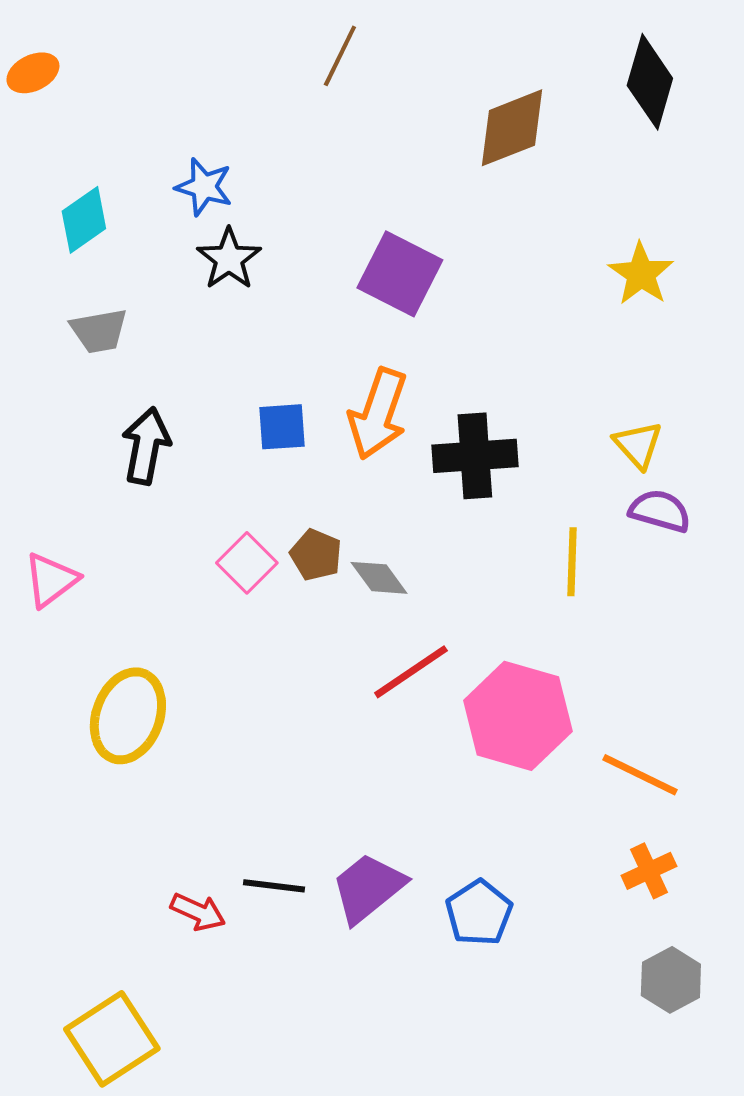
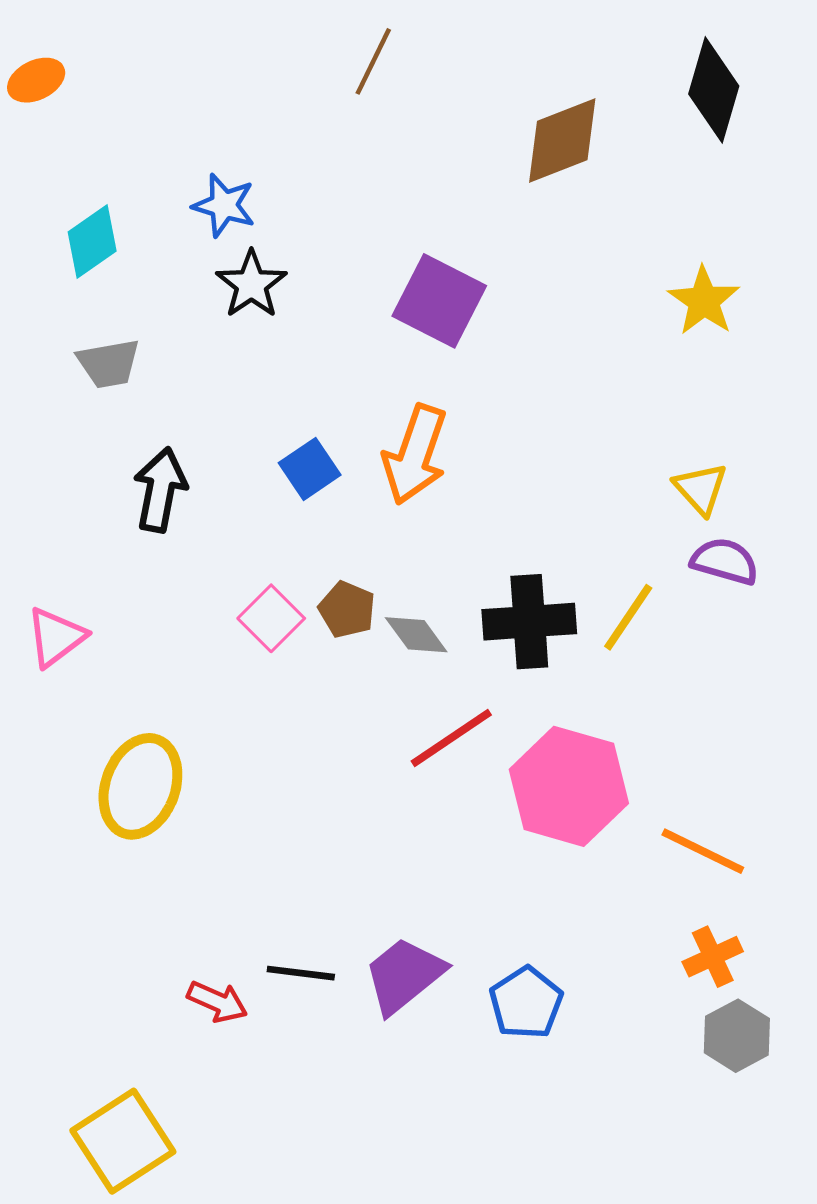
blue square: (282, 427) -> (310, 469), turned -30
black cross: (475, 456) -> (529, 622), moved
yellow line: (572, 562) -> (628, 617), turned 32
gray hexagon: (671, 980) -> (737, 1036), moved

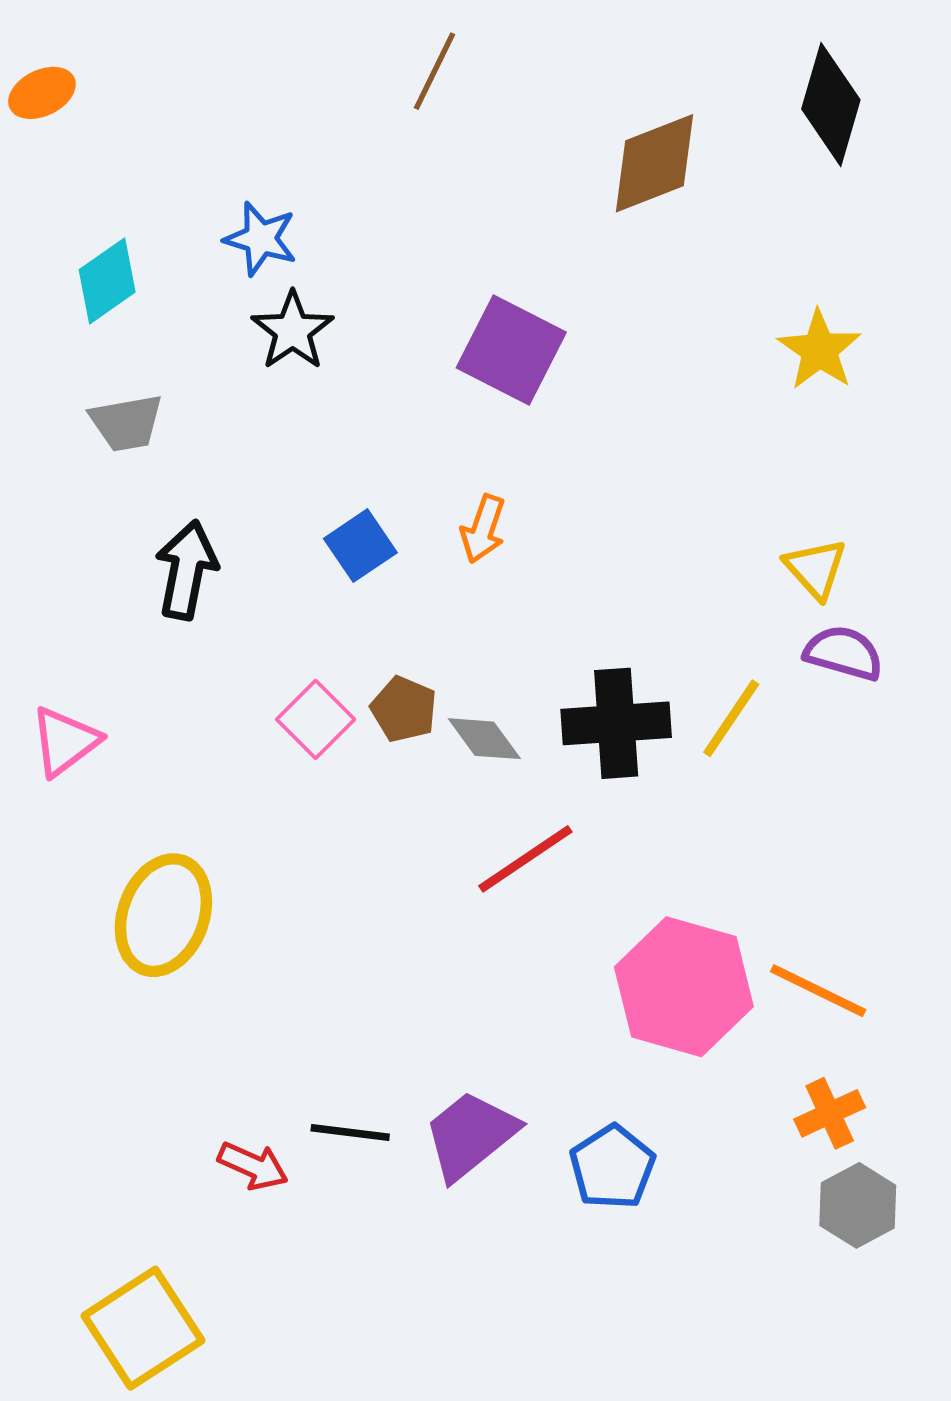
orange arrow: (415, 455) -> (483, 529), size x0.6
pink hexagon: (569, 786) -> (684, 987), moved

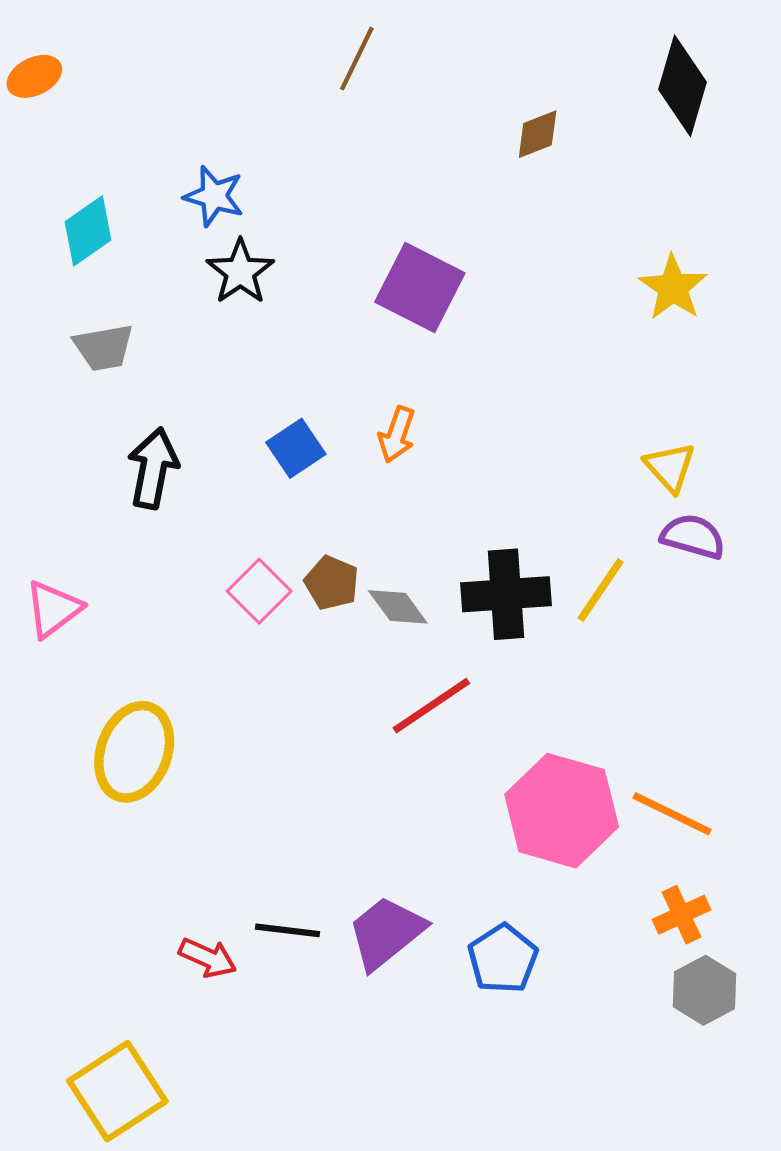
brown diamond: (654, 163) -> (538, 134), size x0.6

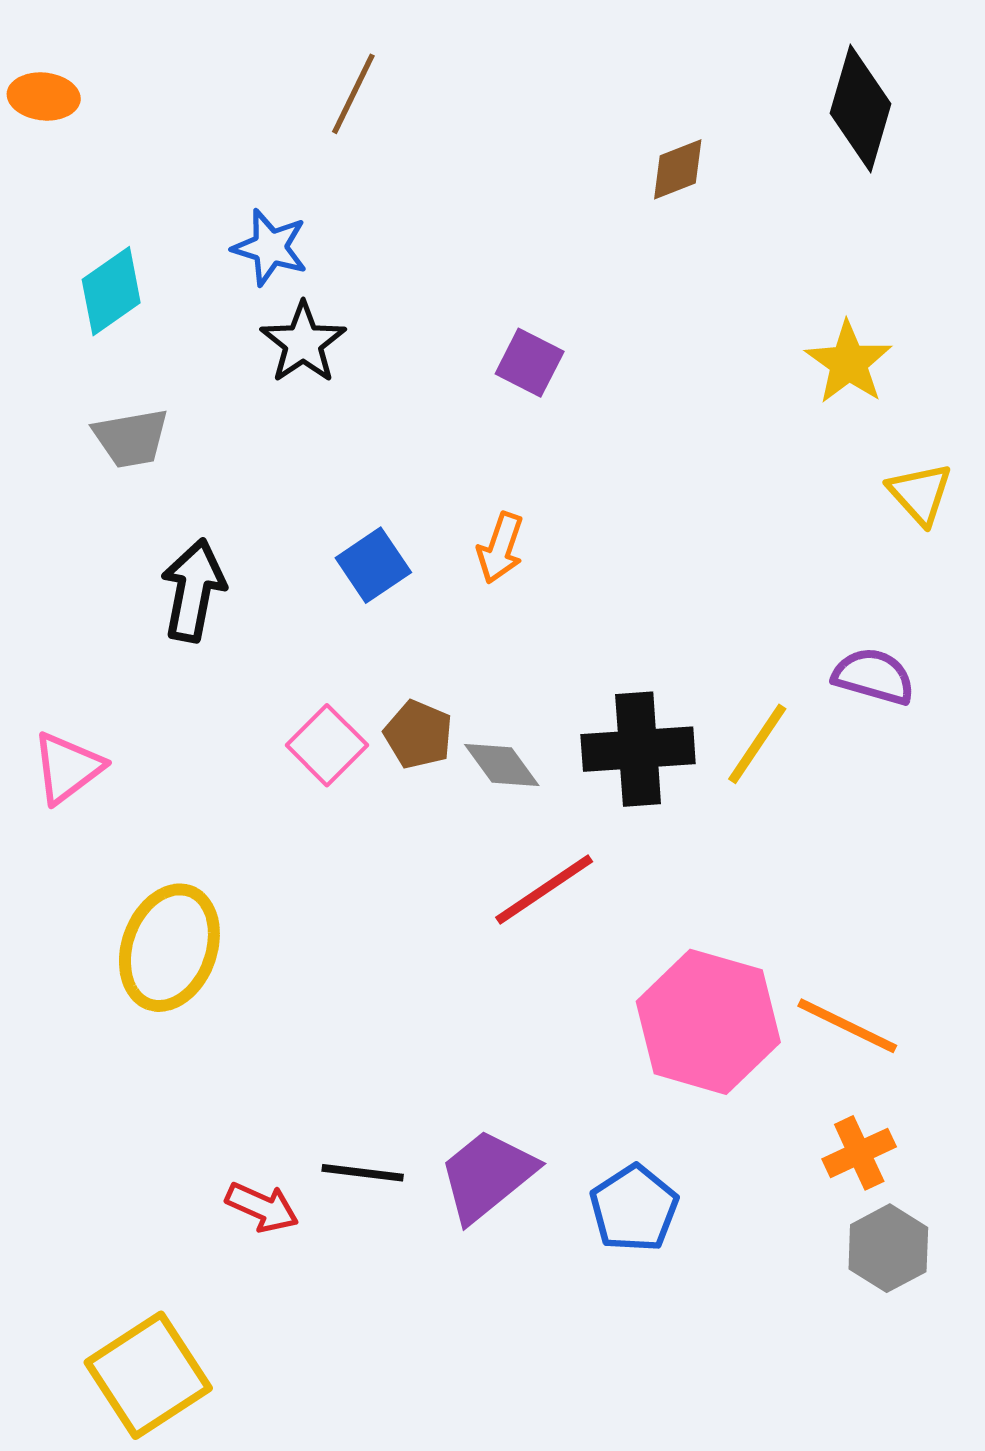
brown line: (357, 59) -> (353, 94), moved
orange ellipse: (34, 76) -> (44, 96), turned 32
purple square: (420, 288) -> (530, 363), size x0.6
yellow triangle: (670, 467) -> (920, 494), moved

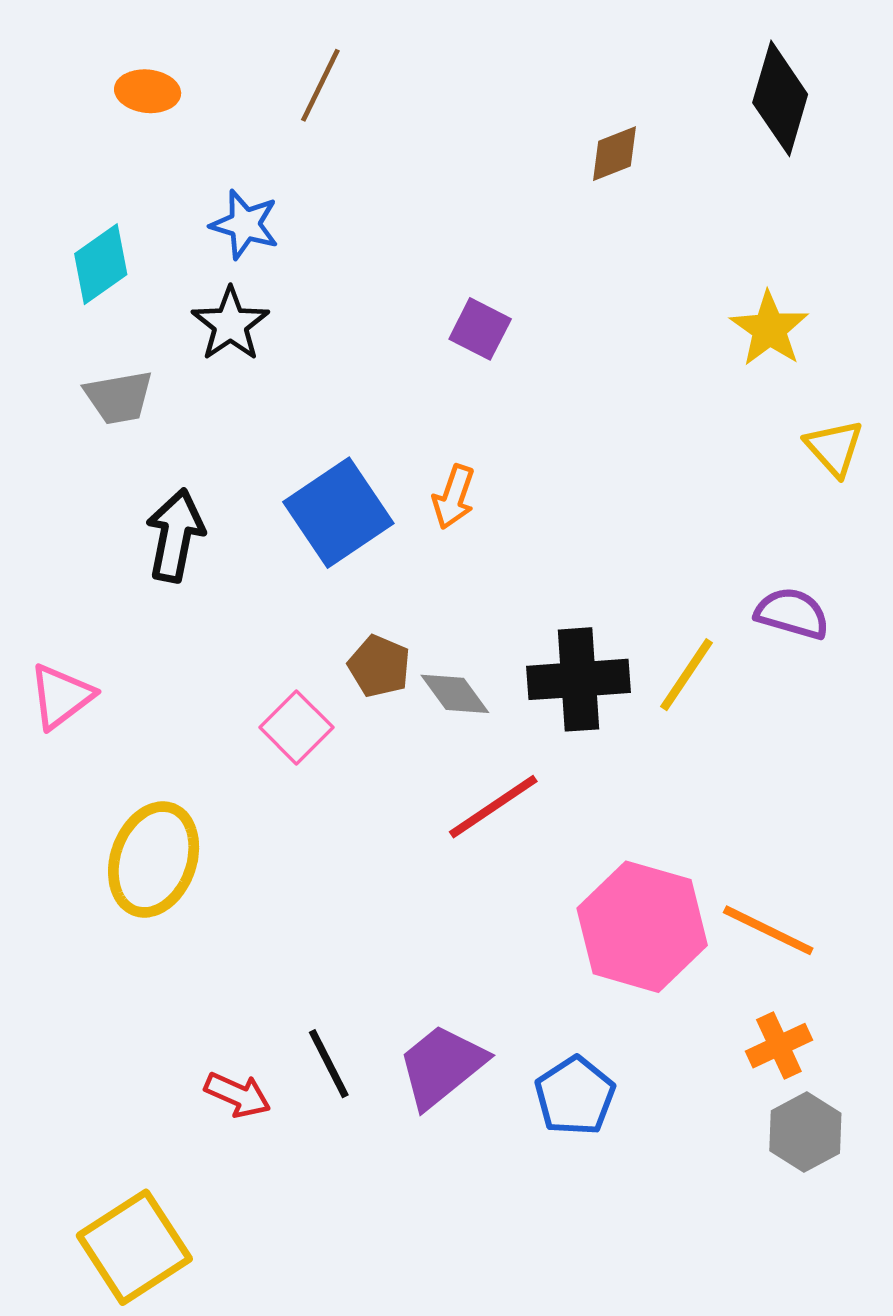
orange ellipse: (44, 96) -> (148, 91), moved
black star: (303, 343) -> (230, 324), moved
blue square: (373, 565) -> (338, 513), size x1.6
pink square: (327, 745) -> (296, 727), moved
black line: (363, 1173) -> (329, 1064), turned 56

